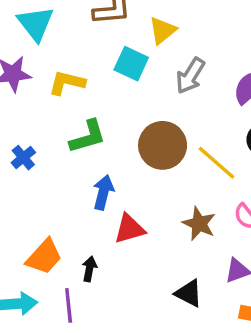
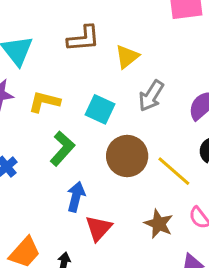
cyan square: (131, 64) -> (100, 109), moved
green L-shape: (88, 137) -> (62, 148), turned -32
red triangle: (129, 229) -> (99, 228), turned -32

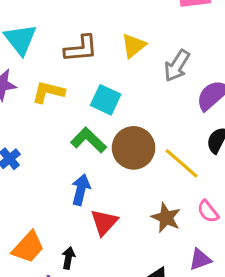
brown L-shape: (83, 39) -> (81, 49), moved
gray arrow: (151, 96) -> (177, 66), moved
green L-shape: (62, 148) -> (89, 140), moved, turned -88

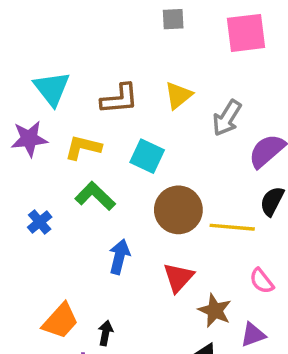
green L-shape: (89, 140) -> (95, 196), moved
yellow line: (182, 163) -> (232, 227), turned -36
brown star: (166, 218) -> (215, 310), moved
red triangle: (104, 222) -> (178, 278), moved

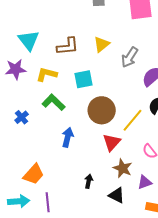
cyan square: (147, 156) -> (84, 79), turned -36
yellow line: (232, 227) -> (133, 120), turned -55
red triangle: (178, 278) -> (112, 142), moved
black arrow: (106, 333) -> (89, 181), moved

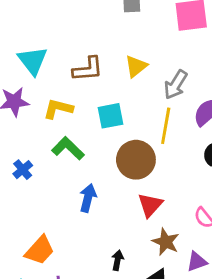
yellow line: (133, 120) -> (166, 126), moved, turned -30

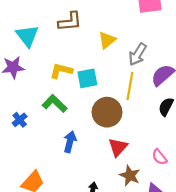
brown L-shape: (88, 69) -> (70, 22), moved
yellow L-shape: (58, 109) -> (61, 71), moved

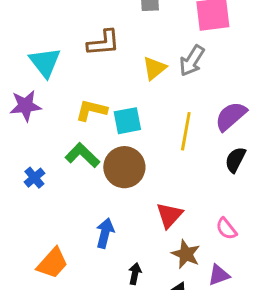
gray arrow: (138, 54) -> (192, 61), moved
brown circle: (107, 112) -> (124, 167), moved
blue arrow: (70, 142) -> (105, 233), moved

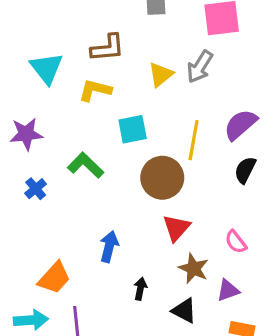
purple star: (25, 106) -> (26, 134), moved
yellow L-shape: (91, 110) -> (95, 90), moved
brown circle: (124, 167) -> (162, 178), moved

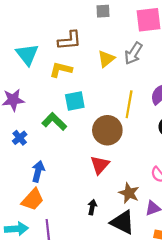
cyan square: (133, 129) -> (75, 101), moved
red triangle: (176, 228) -> (100, 165), moved
blue arrow: (109, 247) -> (38, 171), moved
black triangle: (184, 311) -> (123, 222), size x1.4

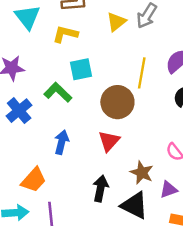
blue cross: (20, 138) -> (19, 111), size x1.5
blue arrow: (38, 171) -> (62, 142), moved
black arrow: (92, 207) -> (100, 188), size x1.5

